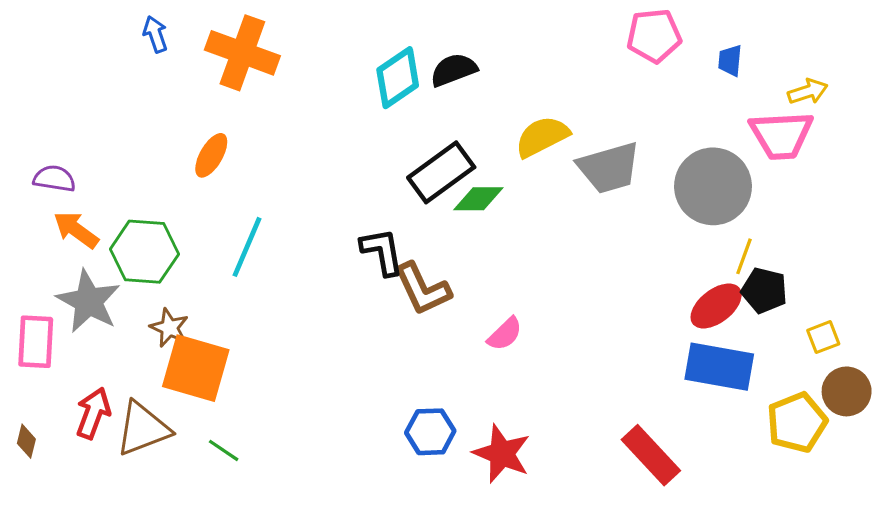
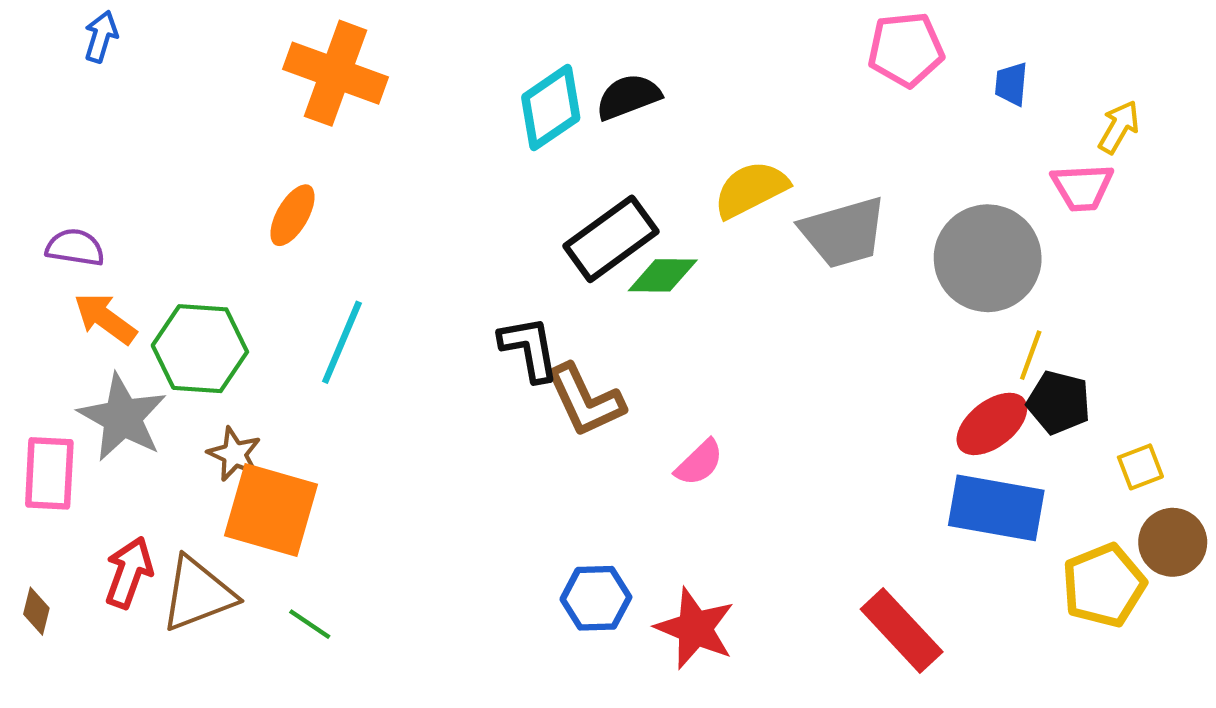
blue arrow: (155, 34) -> (101, 37), moved, turned 36
yellow arrow: (808, 92) -> (1119, 127), turned -42
pink trapezoid: (781, 135) -> (1082, 187), size x0.7

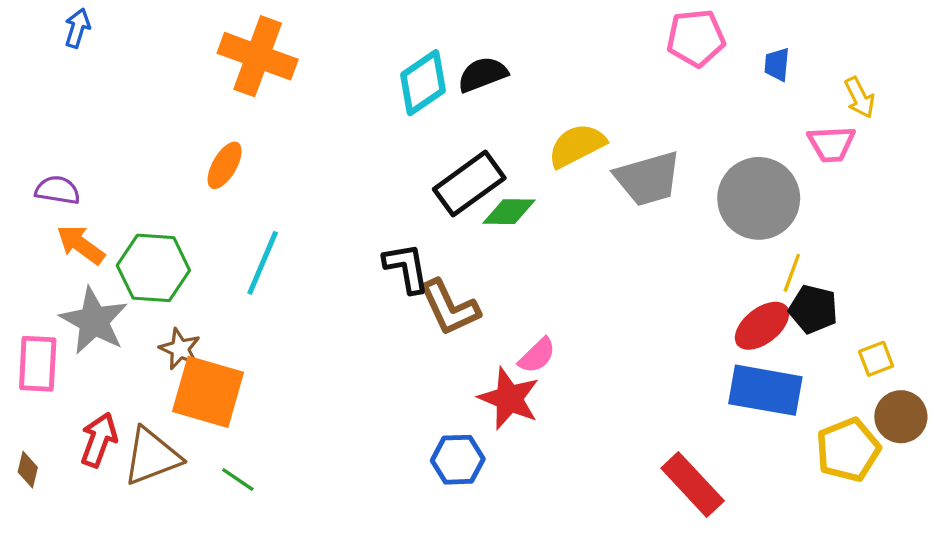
yellow arrow: (1119, 127) -> (860, 98), turned 123
red star: (695, 628) -> (509, 399), moved

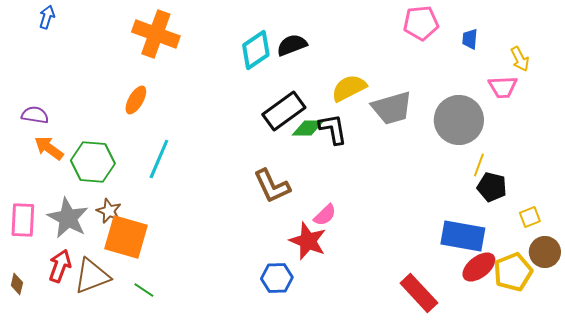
black L-shape: (406, 268) -> (333, 129), moved
gray star: (94, 321) -> (68, 218), moved
red ellipse: (762, 326) -> (479, 267), moved

